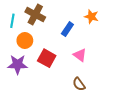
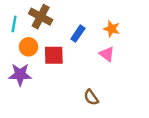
orange star: (91, 17) -> (112, 29), moved
pink triangle: (80, 55) -> (107, 54), moved
red square: (47, 58) -> (54, 55), moved, turned -30

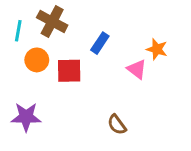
orange star: (112, 29) -> (157, 49), moved
purple star: (20, 75) -> (26, 117), moved

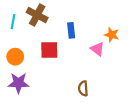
blue rectangle: (100, 43) -> (71, 30), turned -40
orange circle: (37, 60) -> (15, 57), moved
brown semicircle: (117, 125) -> (83, 88), turned 32

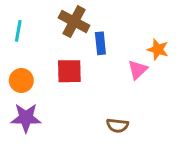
brown cross: (37, 15) -> (74, 22), moved
pink triangle: (97, 49) -> (138, 70), turned 40
brown semicircle: (83, 88) -> (117, 125), turned -80

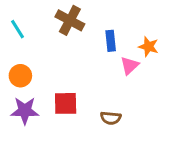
cyan line: (18, 31) -> (17, 29), turned -42
blue rectangle: (100, 43) -> (111, 41), moved
red square: (69, 71) -> (66, 103), moved

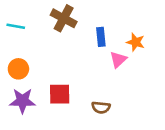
cyan line: (17, 29) -> (16, 26), turned -48

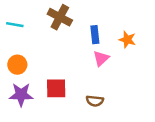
pink triangle: (118, 60) -> (101, 58), moved

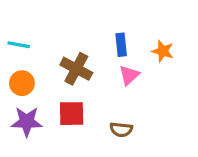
brown cross: (60, 17) -> (76, 69), moved
cyan line: (15, 25) -> (19, 45), moved

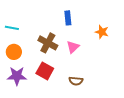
blue rectangle: (121, 45) -> (68, 18), moved
pink triangle: (129, 75) -> (73, 47), moved
red square: (72, 114) -> (45, 71), turned 30

